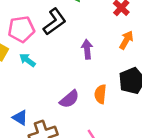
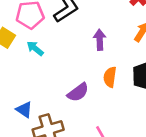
orange semicircle: (100, 94) -> (110, 77), moved

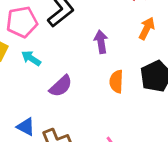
purple semicircle: (78, 92) -> (61, 86), moved

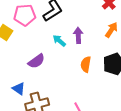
cyan arrow: (31, 58) -> (59, 41), moved
purple semicircle: (61, 86) -> (36, 61), moved

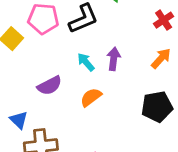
orange semicircle: (86, 64) -> (91, 97), moved, turned 35

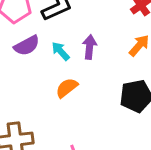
purple semicircle: (50, 86) -> (27, 46), moved

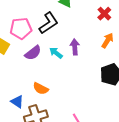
orange semicircle: (67, 88) -> (41, 89), moved, turned -105

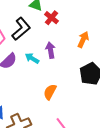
red cross: (104, 14) -> (51, 18), moved
orange semicircle: (41, 89) -> (50, 92), moved, turned 98

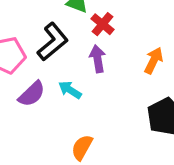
purple arrow: (50, 50) -> (98, 59), moved
orange semicircle: (50, 92) -> (82, 147), moved

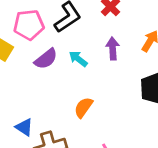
purple arrow: (98, 59) -> (113, 49), moved

